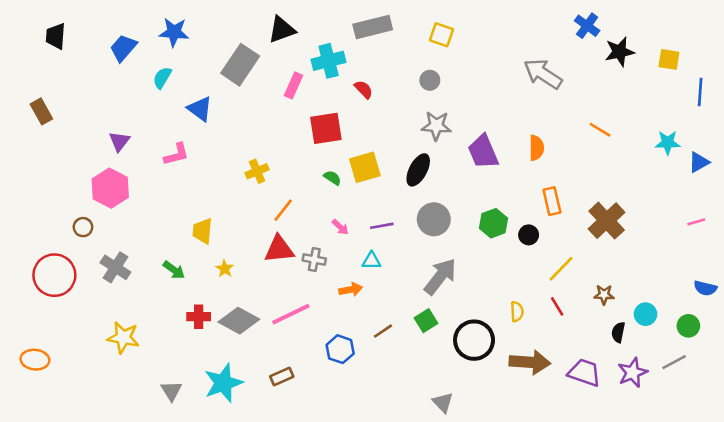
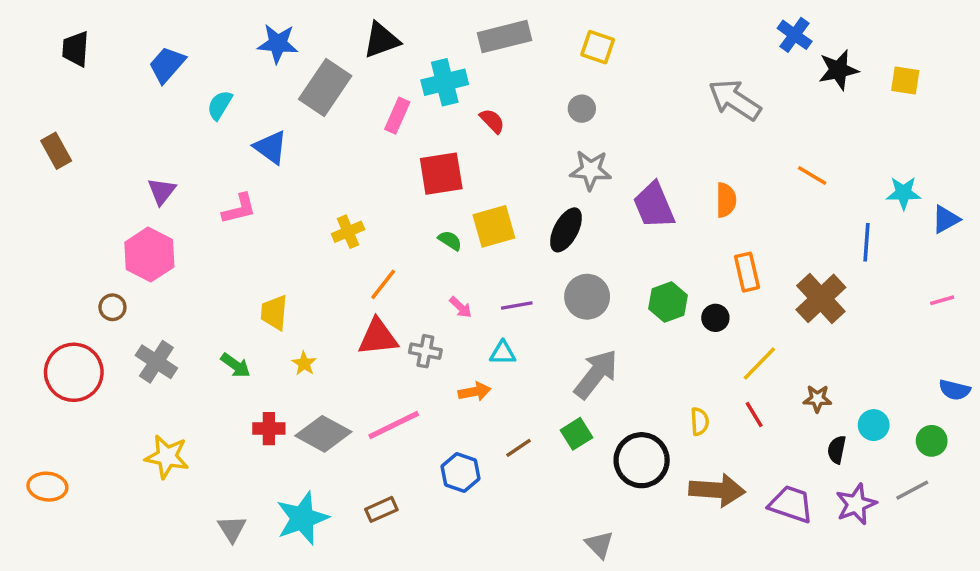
blue star: (174, 32) -> (278, 44), moved
blue line: (700, 92) -> (867, 242), moved

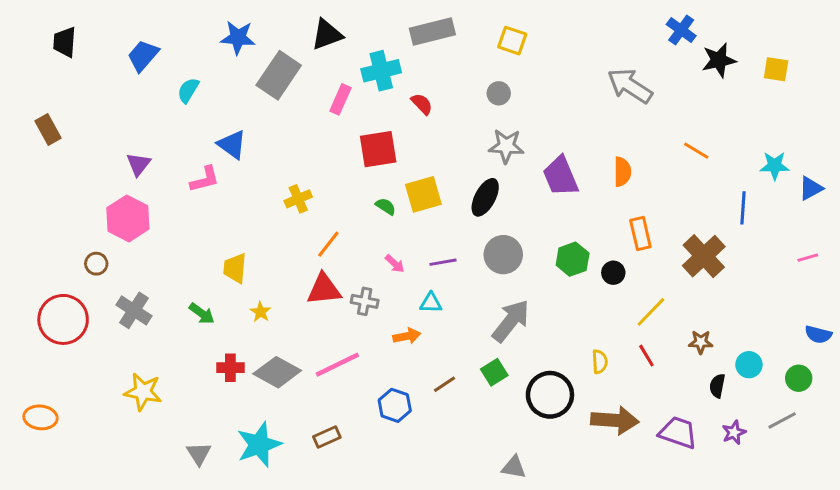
blue triangle: (271, 147) -> (232, 145), moved
purple star: (856, 504) -> (734, 432), size x0.7
gray triangle: (599, 545) -> (514, 467), turned -36

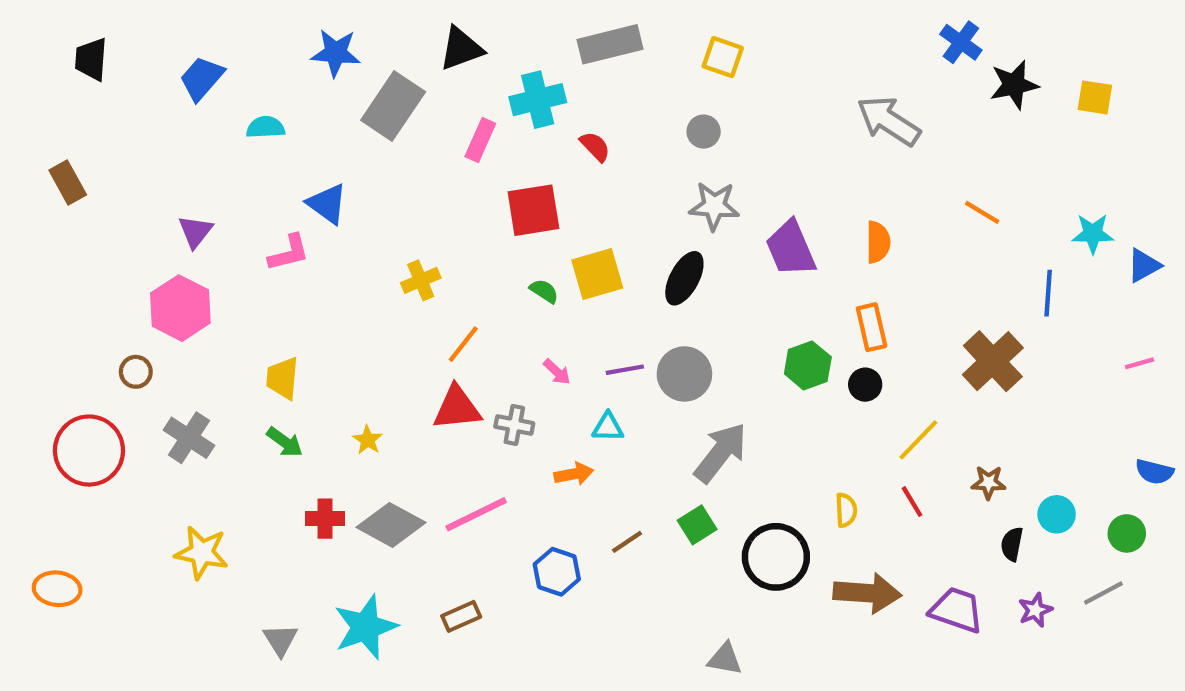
cyan semicircle: (188, 90) -> (265, 127), turned 56
orange rectangle: (640, 234) -> (872, 327), moved
gray circle: (503, 255) -> (684, 374), moved
yellow trapezoid: (235, 268) -> (283, 378), moved

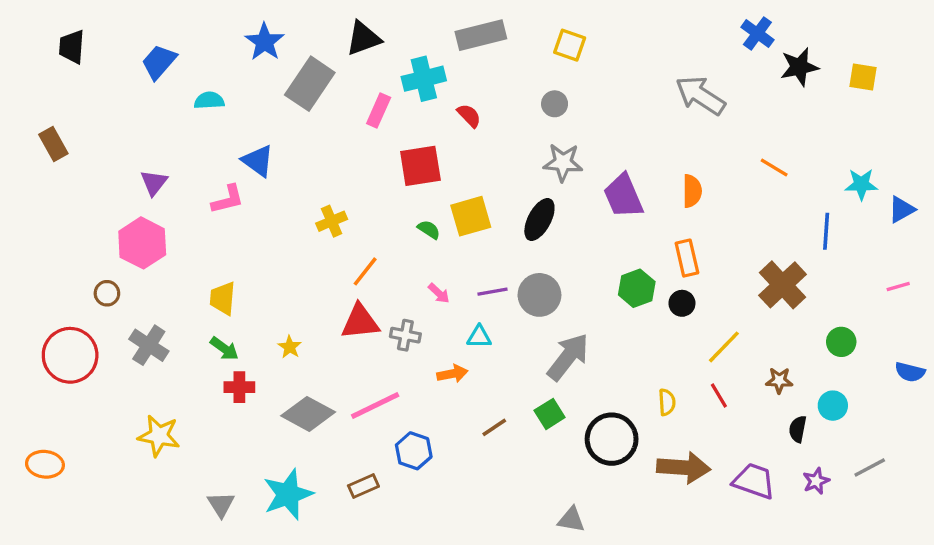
blue star: (336, 53) -> (265, 42), turned 30
red cross: (325, 519) -> (239, 387), moved
green circle: (1127, 533) -> (841, 342), moved
blue hexagon: (557, 572) -> (414, 451), moved

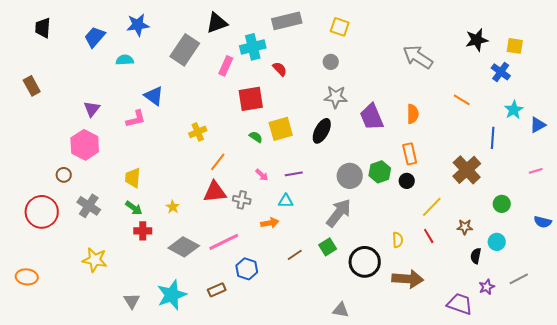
blue cross: (757, 33) -> (501, 72), moved
blue star: (265, 42) -> (138, 25), moved, turned 30
cyan star: (861, 184) -> (514, 110), turned -30
gray circle: (539, 295) -> (350, 176), moved
purple trapezoid: (754, 481) -> (460, 304), moved

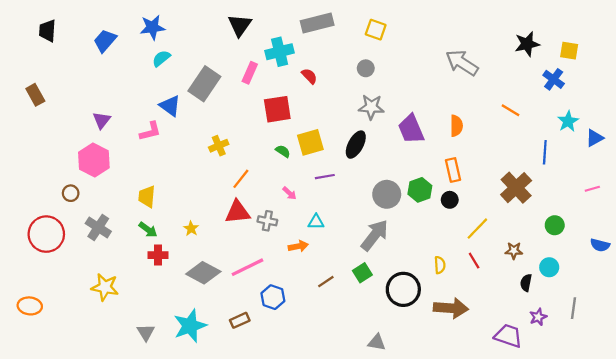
black triangle: (217, 23) -> (240, 25), turned -35
gray rectangle: (185, 50) -> (204, 84), moved
cyan semicircle: (125, 60) -> (161, 58), moved, turned -36
purple line: (294, 174) -> (325, 177), moved
gray line: (519, 279) -> (574, 308), turned -54

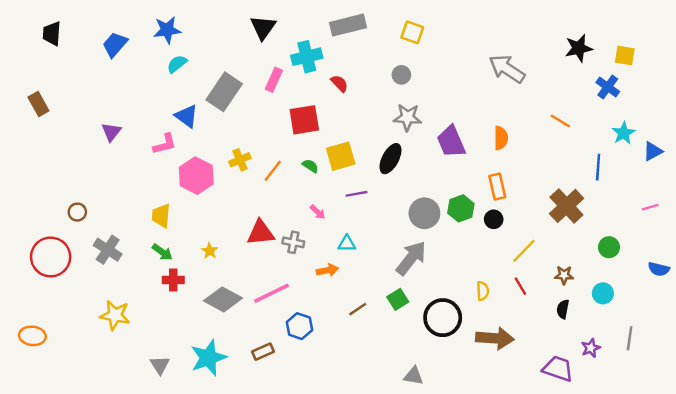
pink hexagon: (94, 160) -> (196, 176), moved
orange line: (241, 179) -> (273, 171), moved
black semicircle: (526, 283) -> (563, 309), moved

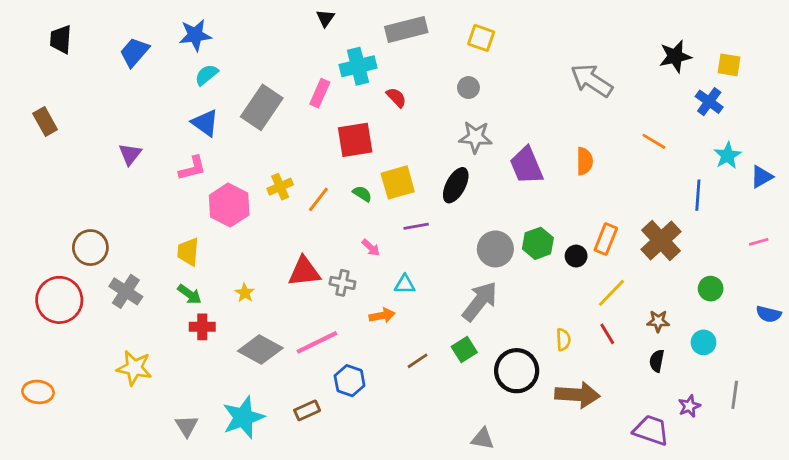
black triangle: (263, 28) -> (325, 18), moved, size x0.6
blue triangle: (187, 116) -> (205, 123), moved
orange rectangle: (497, 187) -> (606, 239), moved, turned 35
brown circle: (77, 212) -> (90, 248), size x1.6

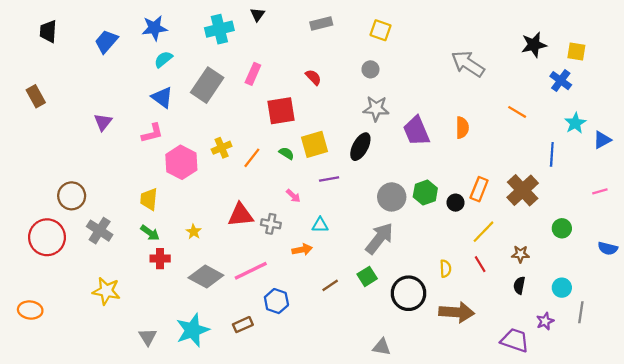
gray rectangle: (406, 29) -> (321, 23), size x0.7
cyan cross: (358, 66) -> (219, 29), moved
cyan circle: (703, 342) -> (562, 288), moved

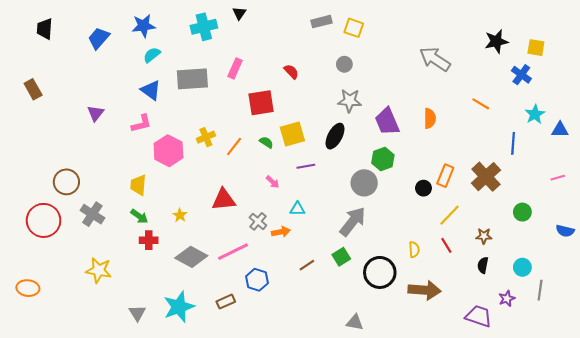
gray rectangle: (321, 23) -> (321, 22), moved
gray rectangle: (207, 85) -> (192, 79), turned 52
blue triangle: (602, 140) -> (560, 130), turned 30
green hexagon: (425, 192) -> (383, 159), moved
gray cross: (271, 224) -> (258, 221), moved, turned 30

